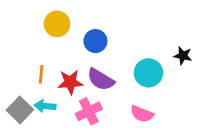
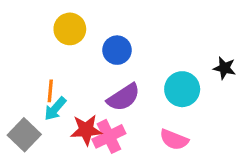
purple semicircle: (101, 80) -> (124, 97), turned -64
red star: (70, 82) -> (86, 130), moved
cyan arrow: (45, 106) -> (55, 109), moved, turned -54

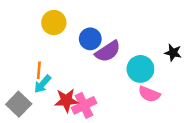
purple semicircle: (124, 97) -> (108, 51), moved
pink semicircle: (174, 140) -> (149, 94), moved

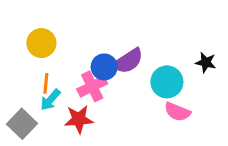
yellow circle: (54, 23) -> (41, 43), moved
blue circle: (90, 39) -> (104, 67), moved
pink cross: (84, 105) -> (92, 86), moved

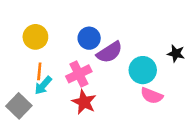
blue circle: (104, 67) -> (89, 38), moved
red star: (79, 119) -> (84, 102), moved, turned 30

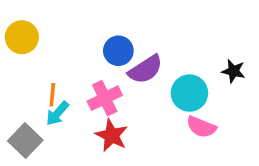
yellow circle: (35, 37) -> (22, 37), moved

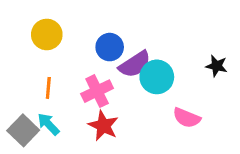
yellow circle: (22, 37) -> (47, 34), moved
cyan circle: (189, 93) -> (157, 77), moved
cyan arrow: (57, 113) -> (48, 124), moved, turned 95

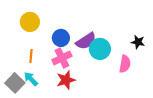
blue circle: (110, 47) -> (61, 38), moved
pink semicircle: (187, 118) -> (125, 64), moved, turned -102
red star: (103, 126) -> (66, 80), turned 30

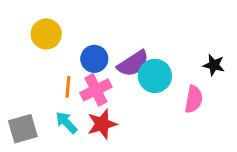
orange line: (31, 56) -> (68, 87), moved
cyan arrow: (31, 79) -> (66, 122), moved
gray square: (15, 83) -> (23, 129), turned 30

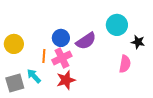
yellow circle: (46, 34) -> (14, 44), moved
cyan circle: (155, 76) -> (117, 25), moved
cyan arrow: (66, 122) -> (34, 76), moved

